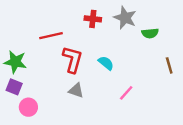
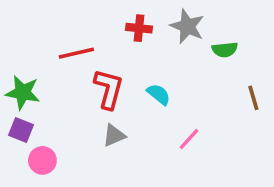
gray triangle: (76, 90) -> (114, 135), turned -42

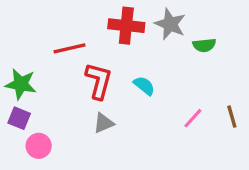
red cross: (139, 28) -> (126, 26), size x1.5
brown line: (253, 98) -> (232, 117), moved
pink line: (189, 139) -> (193, 118), moved

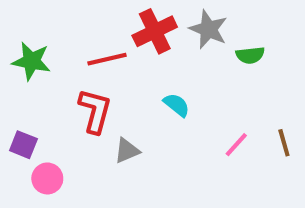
red cross: (126, 26) -> (155, 31), turned -32
red line: (69, 48) -> (107, 59), moved
red L-shape: (99, 81) -> (95, 111), moved
green star: (21, 84) -> (31, 61), moved

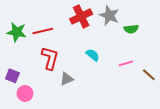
red line: (107, 59) -> (43, 31), moved
brown line: (284, 143) -> (149, 75), turned -32
pink line: (236, 145) -> (126, 63), moved, turned 32

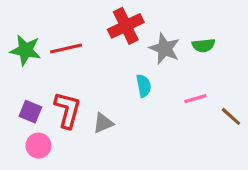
gray star: (109, 15) -> (165, 49), moved
cyan semicircle: (93, 55) -> (144, 86), turned 40
red L-shape: (50, 58) -> (68, 110), moved
purple square: (12, 76) -> (30, 112), moved

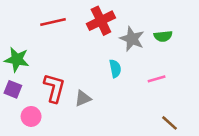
red line: (66, 49) -> (53, 22), moved
green star: (26, 50) -> (17, 60), moved
purple square: (30, 112) -> (13, 89), moved
brown line: (231, 116) -> (170, 123), moved

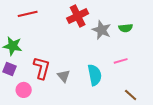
red line: (53, 22) -> (28, 14), moved
cyan semicircle: (115, 69) -> (95, 75), moved, size x1.5
gray triangle: (83, 98) -> (64, 76), turned -48

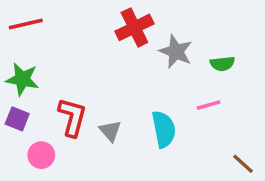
red line: (28, 14) -> (26, 24), moved
green semicircle: (126, 28) -> (222, 64), moved
brown line: (131, 95) -> (243, 164), moved

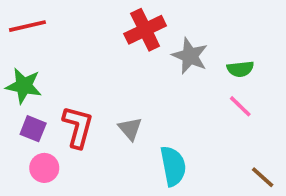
pink line: (209, 105) -> (240, 106), moved, turned 60
purple square: (17, 119) -> (33, 129), moved
cyan semicircle: (164, 129) -> (173, 166), moved
gray triangle: (110, 131) -> (130, 129), moved

